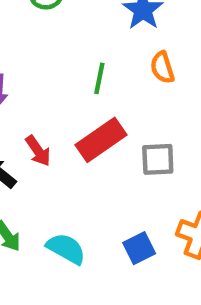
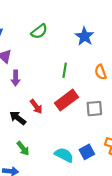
orange semicircle: (162, 68) -> (101, 72), moved
cyan semicircle: (66, 249) -> (64, 155), moved

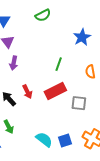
green semicircle: (39, 31) -> (43, 15), moved

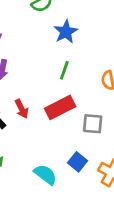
blue star: (82, 37) -> (66, 32), moved
blue square: (65, 141) -> (77, 162), moved, turned -32

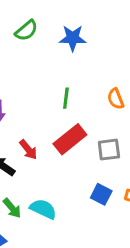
blue star: (66, 32) -> (73, 38), moved, turned -30
cyan semicircle: (45, 174) -> (43, 209), moved

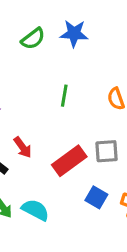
green semicircle: (26, 31) -> (33, 39), moved
red rectangle: (70, 139) -> (69, 161), moved

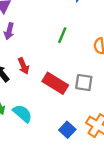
red rectangle: (69, 161) -> (55, 83), turned 55
blue square: (96, 197) -> (67, 130), moved

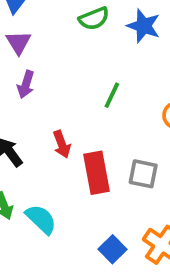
red arrow: (24, 66) -> (62, 144), moved
red rectangle: (55, 83) -> (97, 173), turned 45

